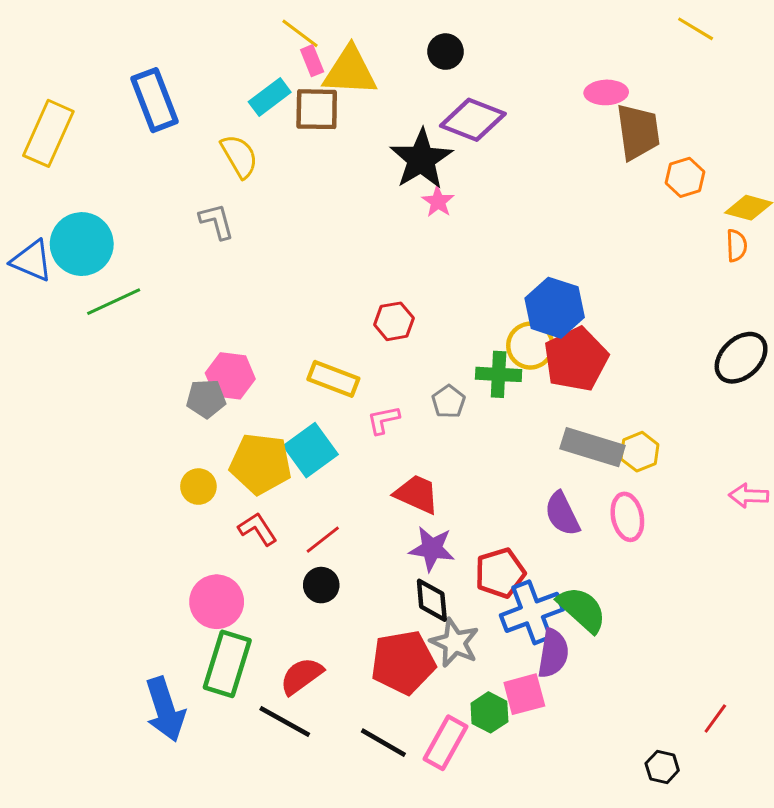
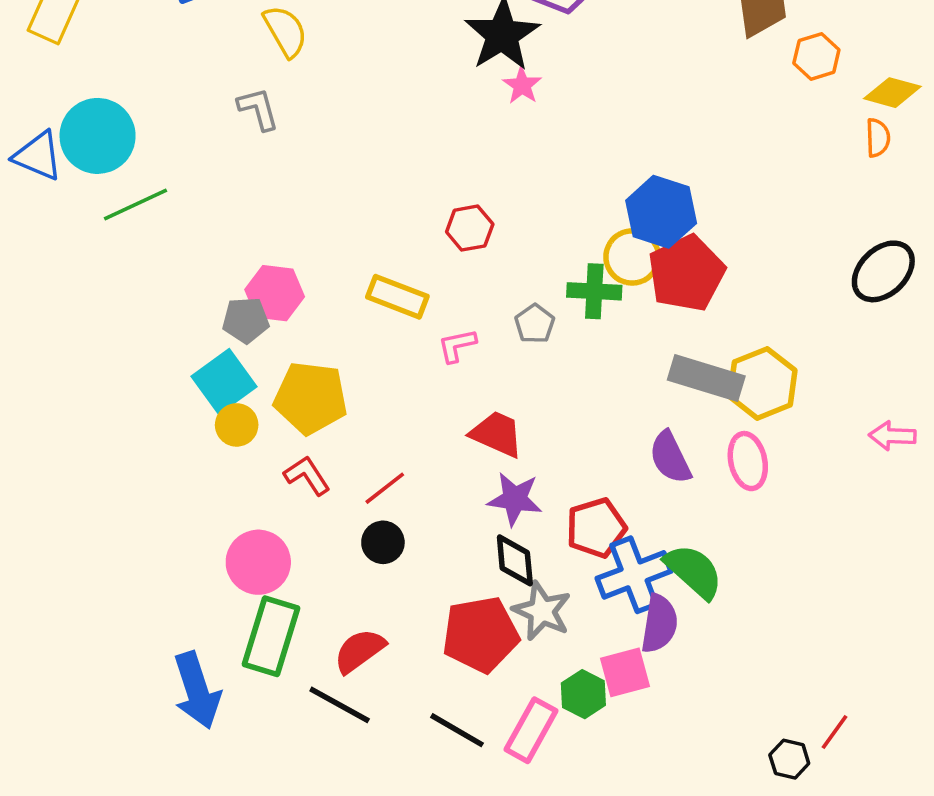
cyan square: (311, 450) -> (224, 382), moved
yellow hexagon: (640, 452) -> (762, 383), size x1.5
red line: (715, 718) -> (835, 732), moved

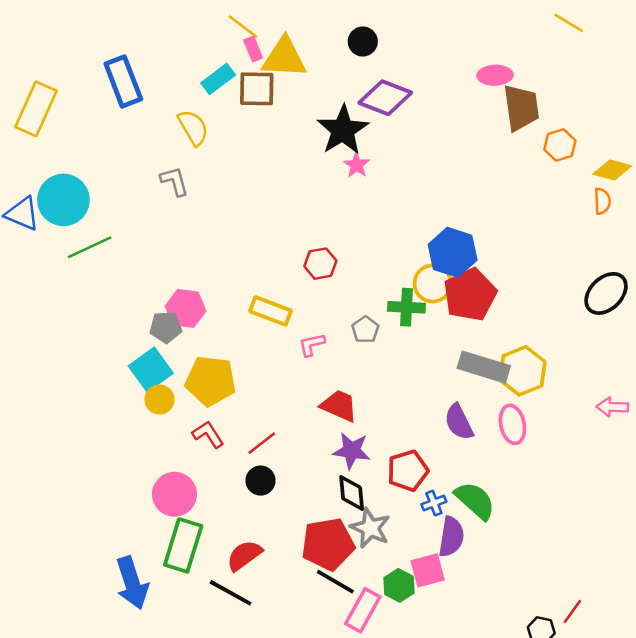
blue cross: (634, 575) -> (434, 503), size x0.5
black line: (457, 730) -> (335, 582), moved

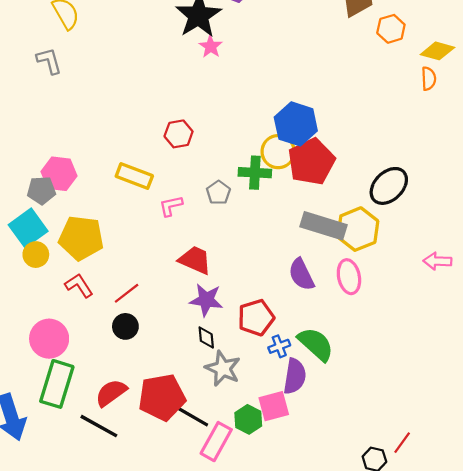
black ellipse: (606, 293) -> (389, 186), moved
black diamond: (352, 493) -> (206, 338), size x0.7
red pentagon: (328, 544) -> (162, 397), moved

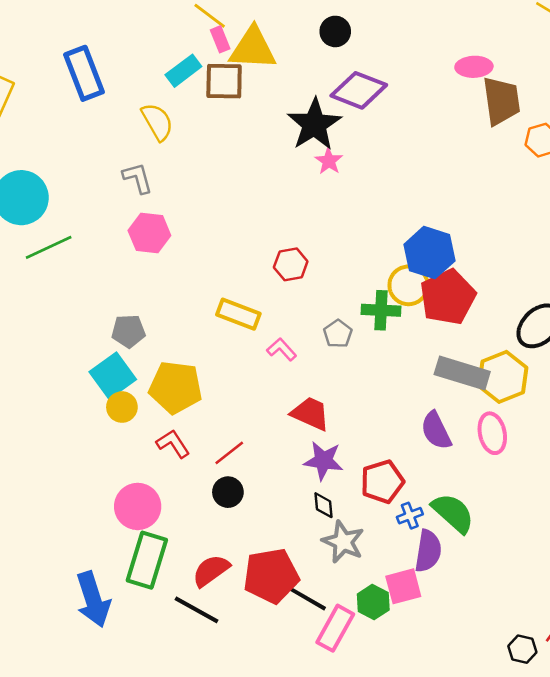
pink hexagon: (59, 174) -> (149, 233), moved
pink L-shape: (171, 206) -> (282, 349), turned 60

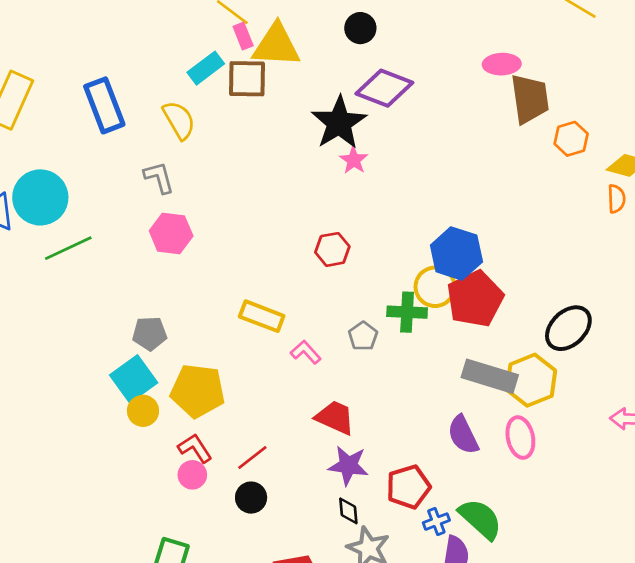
blue rectangle: (84, 73) -> (104, 105), moved
red hexagon: (291, 264) -> (332, 249), moved
pink circle: (138, 506) -> (192, 475), moved, size x0.6

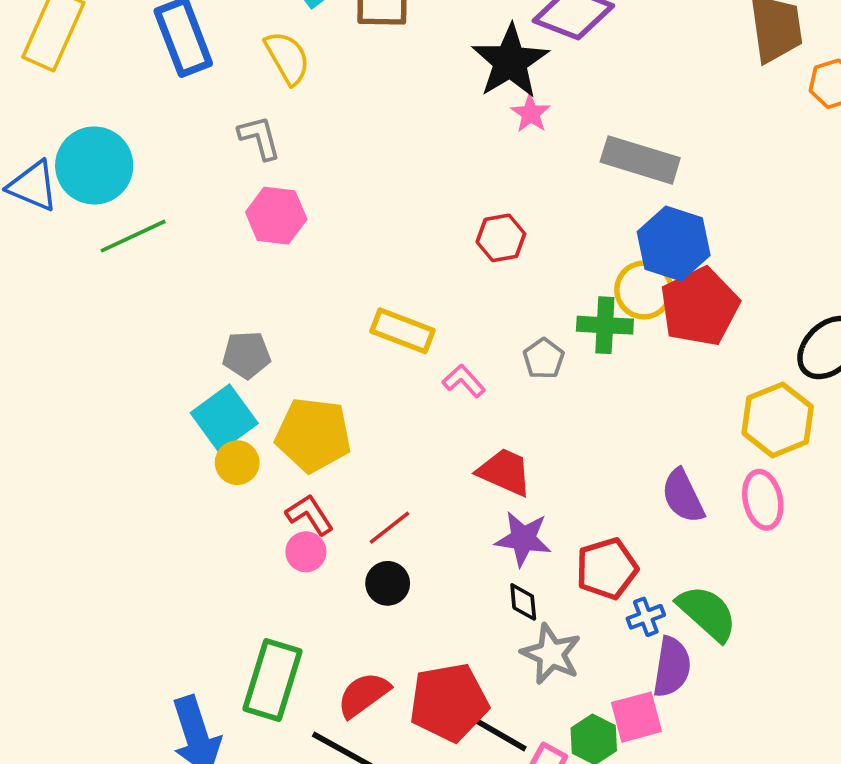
gray rectangle: (490, 376) -> (640, 160), moved

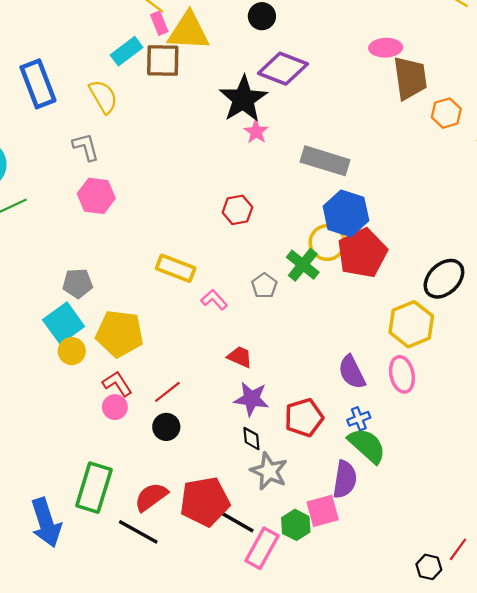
green cross: (605, 325) -> (303, 265), turned 36
red trapezoid: (505, 472) -> (240, 357), size x0.7
blue cross: (646, 617) -> (359, 419), moved

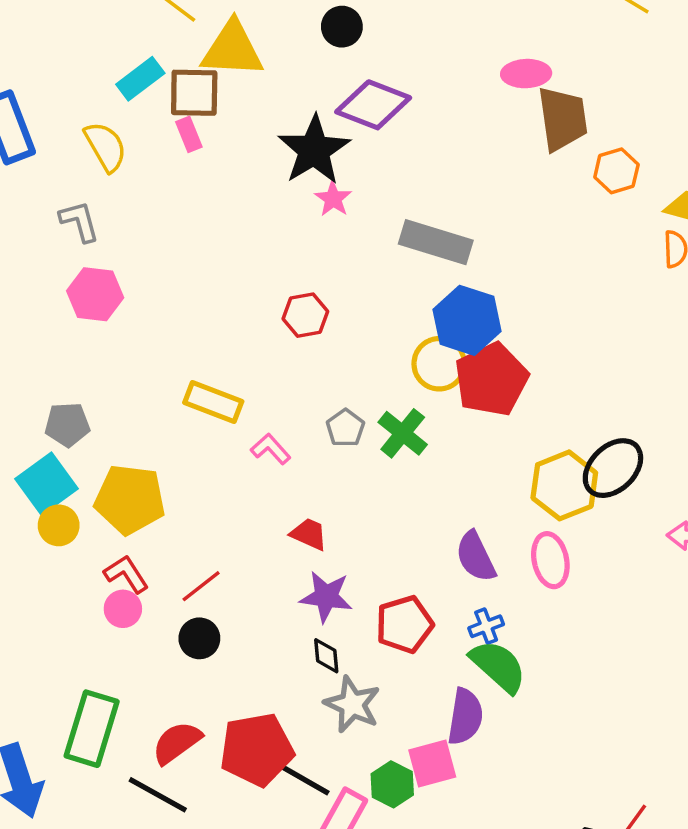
pink rectangle: (159, 23) -> (189, 134), moved
green cross: (303, 265) -> (403, 433), moved
black ellipse: (444, 279) -> (613, 468), moved

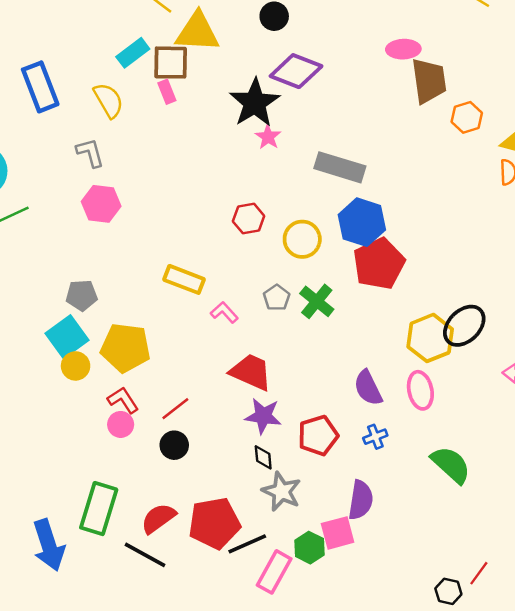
yellow circle: (439, 364) -> (302, 239), moved
red trapezoid: (309, 534) -> (251, 372), size x1.6
green semicircle: (498, 666) -> (451, 465), moved
black line: (304, 779) -> (247, 544), turned -54

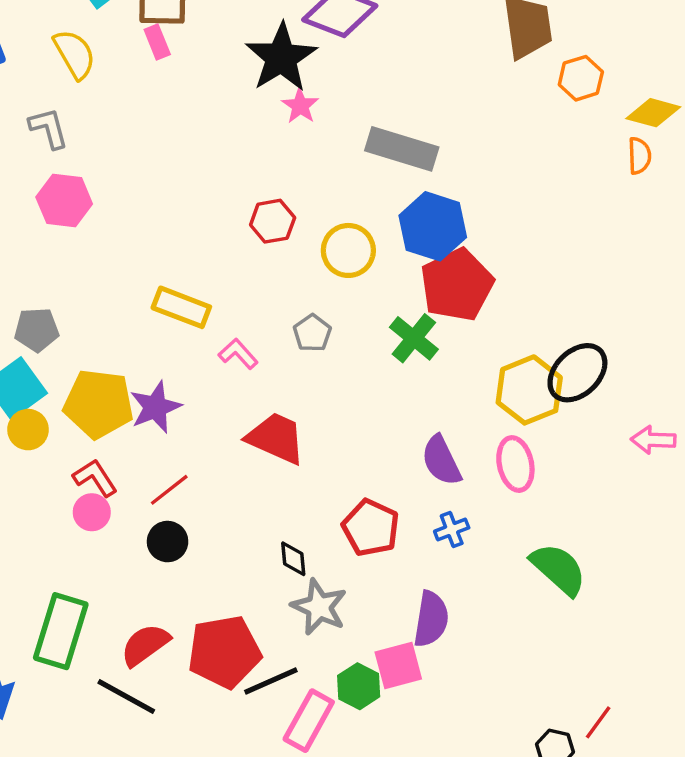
green cross: (317, 301) -> (414, 338), moved
purple star: (263, 416) -> (155, 407), moved, turned -30
red pentagon: (318, 435) -> (371, 528), turned -30

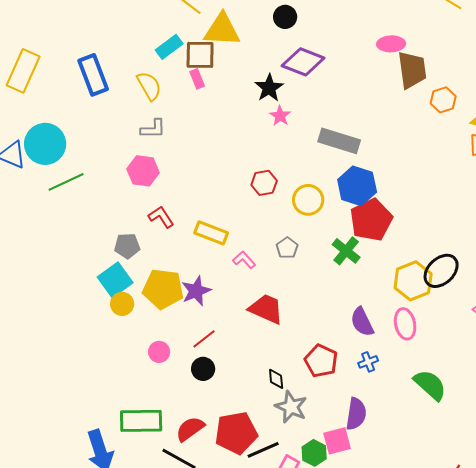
black star: (281, 58) -> (269, 88), size x0.7
gray L-shape: (49, 128) -> (153, 129), moved, turned 104
red L-shape: (95, 478) -> (161, 217), moved
green rectangle: (61, 631) -> (141, 421), turned 72

